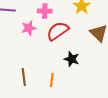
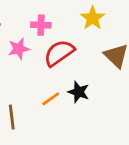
orange line: (52, 80) -> (51, 99), moved, turned 48

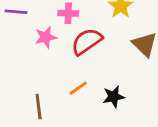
black star: (79, 92) -> (114, 97), moved, turned -30

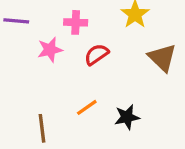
red semicircle: (87, 41) -> (96, 54), size x0.7

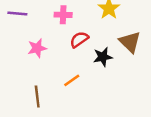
pink star: (50, 50) -> (37, 48), moved
black star: (127, 117) -> (103, 57), moved

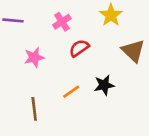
pink cross: (63, 15) -> (62, 22), turned -35
black star: (103, 57) -> (104, 85), moved

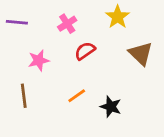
black star: (104, 85) -> (111, 107), moved, turned 30
brown line: (34, 109) -> (24, 96), moved

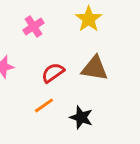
red semicircle: (85, 51) -> (53, 73), moved
brown triangle: (141, 54) -> (95, 68), moved, turned -35

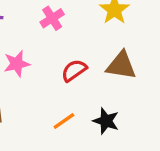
orange line: (44, 105) -> (64, 121), moved

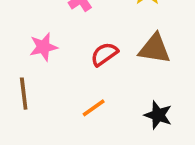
black star: (106, 121) -> (158, 115), moved

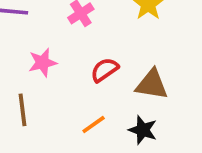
brown triangle: (155, 49) -> (152, 84), moved
black star: (158, 115) -> (143, 130), moved

